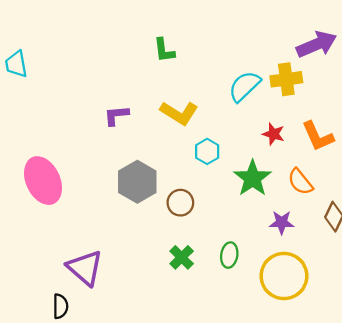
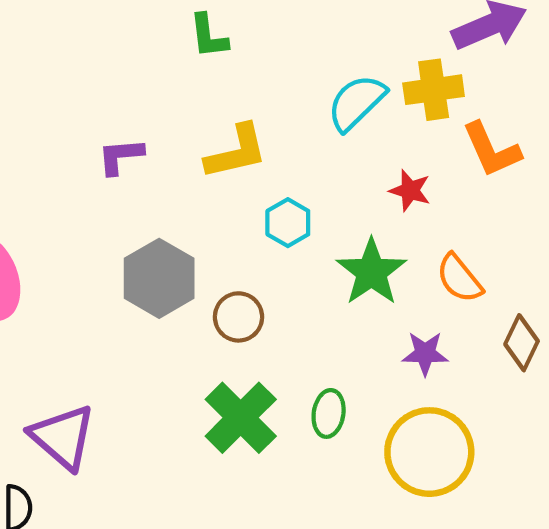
yellow L-shape: (179, 113) -> (236, 152), turned -45
orange L-shape: (318, 136) -> (492, 150), moved
green cross: (182, 257) -> (241, 418), size x1.6

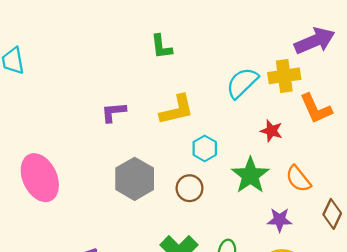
brown circle: (239, 317) -> (190, 188), moved

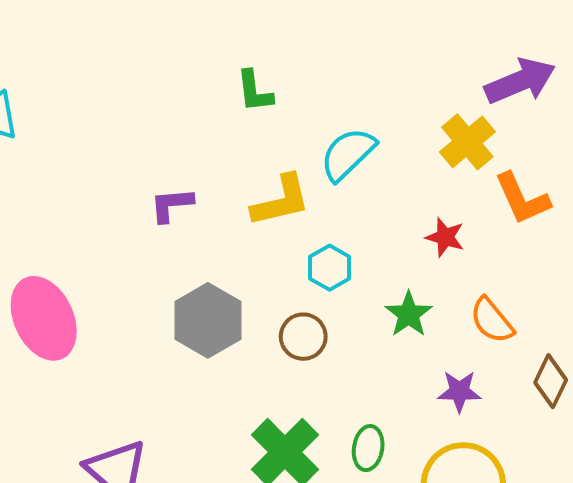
yellow cross: (284, 76) -> (467, 142), turned -32
cyan semicircle: (242, 83) -> (348, 154), moved
green star: (250, 175) -> (409, 314), size x0.7

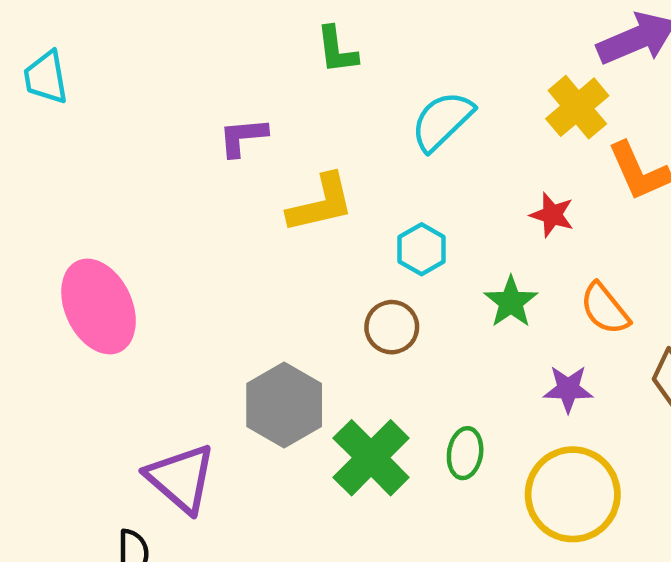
yellow L-shape: (281, 201) -> (321, 203), moved
purple L-shape: (171, 205) -> (243, 137), moved
gray hexagon: (208, 320) -> (284, 405), moved

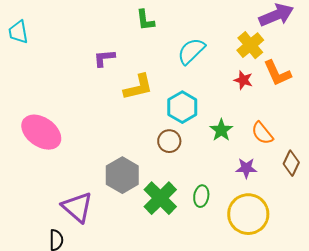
red star: (552, 215) -> (243, 80), moved
cyan hexagon: (422, 249) -> (182, 107), size x1.4
pink ellipse: (99, 306) -> (41, 132), turned -30

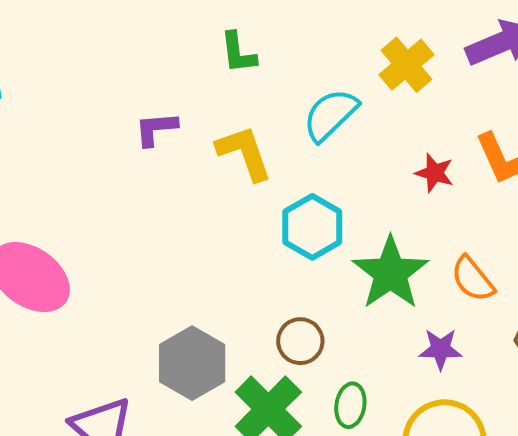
yellow cross: (250, 45) -> (406, 65), moved
yellow L-shape: (138, 87) -> (244, 153), moved, turned -96
green star: (221, 130) -> (390, 273), size x1.6
brown circle: (169, 141) -> (300, 341), moved

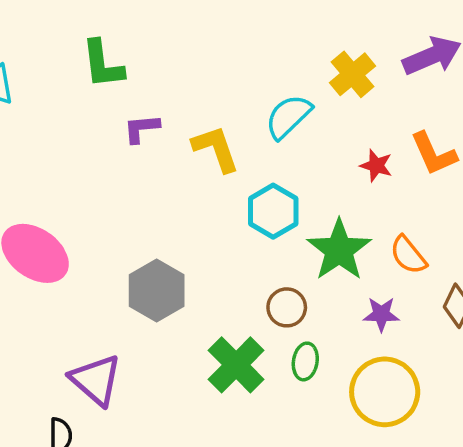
green L-shape: (238, 53) -> (103, 64), moved, size x1.4
brown circle: (300, 341) -> (287, 307), moved
gray hexagon: (192, 363) -> (157, 291), moved

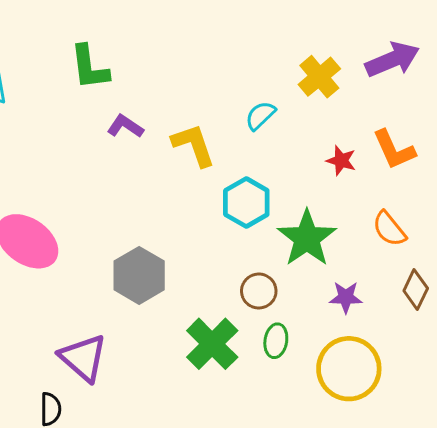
cyan semicircle: (288, 117) -> (260, 115), size x0.7
purple L-shape: (141, 128) -> (125, 126), turned 39
orange semicircle: (408, 255) -> (389, 229), moved

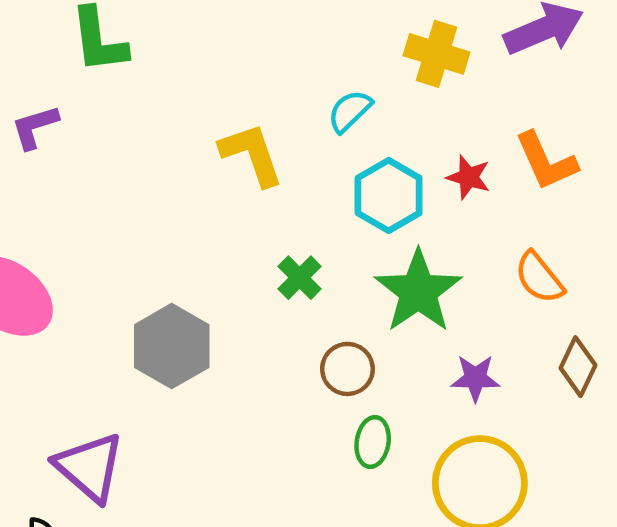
yellow cross: (319, 77) -> (437, 54), turned -33
purple L-shape: (125, 126) -> (35, 127), moved, turned -51
cyan hexagon: (246, 202) -> (389, 195), moved
green cross: (212, 344) -> (300, 278), moved, size x0.6

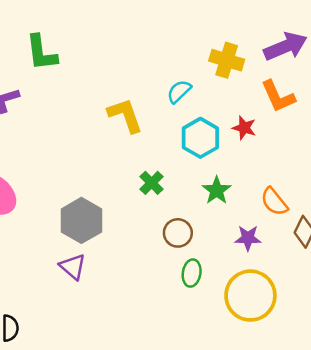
orange L-shape: (546, 161) -> (278, 96), moved
orange semicircle: (539, 278) -> (274, 202), moved
green star: (418, 291) -> (217, 190), size x0.6
purple triangle: (90, 467) -> (73, 267), moved, size x0.7

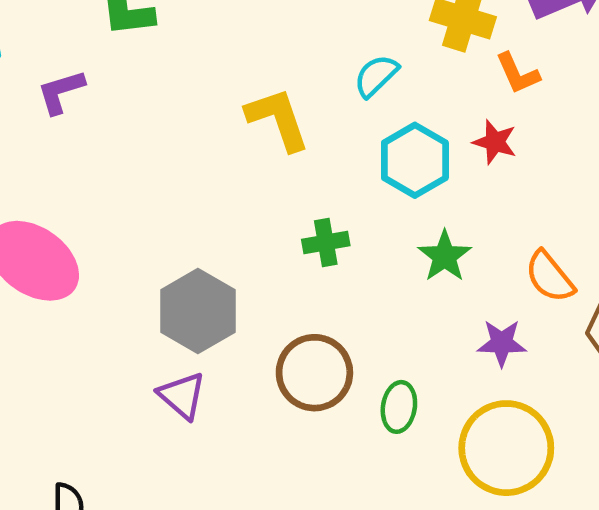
orange L-shape: (278, 96) -> (518, 73), moved, size x0.7
green cross: (152, 183) -> (326, 242), turned 35
brown circle: (178, 233) -> (314, 373), moved, size x1.4

